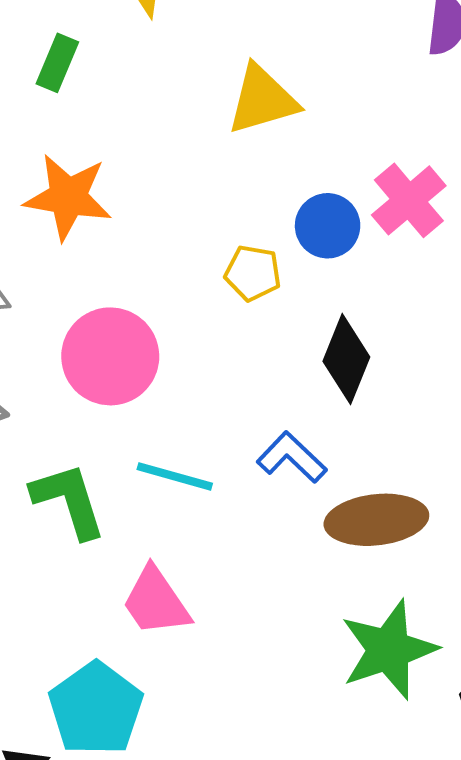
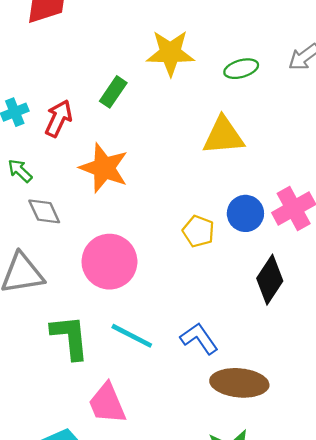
black diamond: (346, 359) -> (270, 280), moved

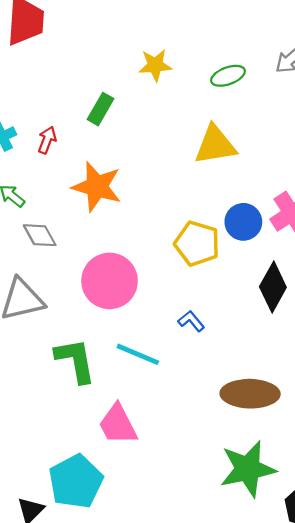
yellow star: (170, 53) -> (155, 65), size x0.7
red arrow: (58, 118) -> (47, 140), size x0.7
yellow pentagon: (198, 231) -> (197, 243), size x1.4
blue L-shape: (199, 338) -> (191, 321), moved, size x0.7

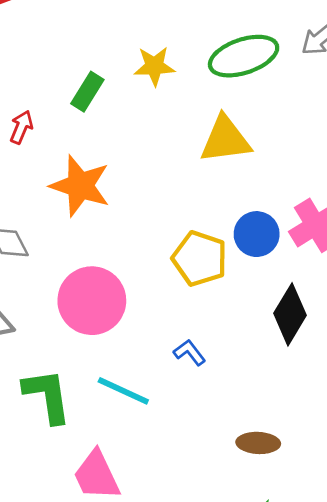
yellow star: (155, 65) -> (154, 66), moved
green ellipse: (228, 76) -> (244, 56), size x1.6
brown ellipse: (250, 394) -> (258, 443), size x0.6

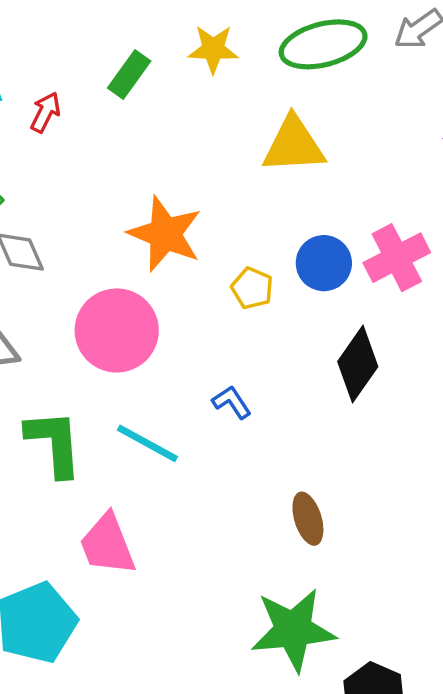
orange star: (80, 186) -> (165, 234), moved
yellow pentagon: (200, 259) -> (252, 288), size x0.6
brown ellipse: (258, 443) -> (308, 519), turned 66

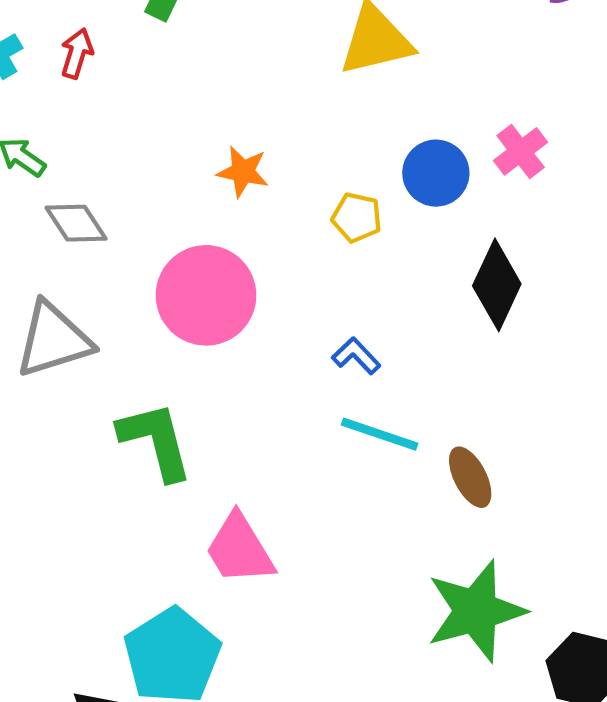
orange star: (165, 234) -> (243, 172), size x0.6
pink cross: (397, 258) -> (521, 151), size x0.7
cyan line: (147, 443) -> (380, 434), moved

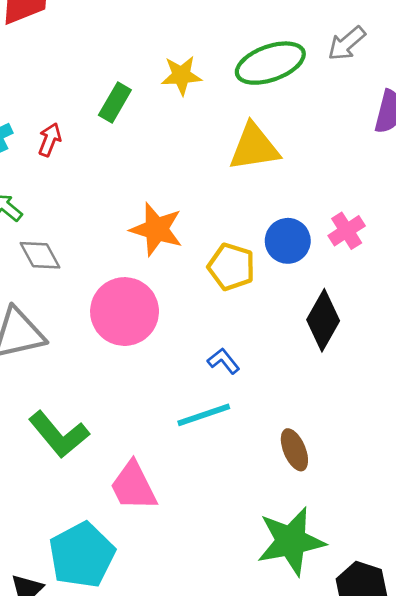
orange star: (243, 172) -> (156, 229), size x1.5
yellow pentagon: (357, 217) -> (231, 267), size x1.4
cyan line: (380, 434) -> (204, 415), moved, turned -42
green L-shape: (156, 441) -> (59, 434), moved, turned 150

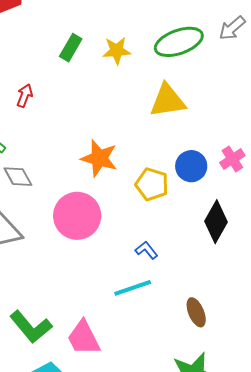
green rectangle: (115, 102) -> (71, 48), moved
green L-shape: (59, 434) -> (31, 327), moved

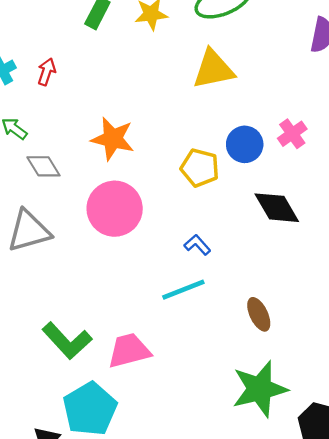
orange star: (99, 158) -> (113, 139), moved
black diamond: (216, 222) -> (277, 208), turned -57
pink trapezoid: (84, 338) -> (129, 351), turned 105

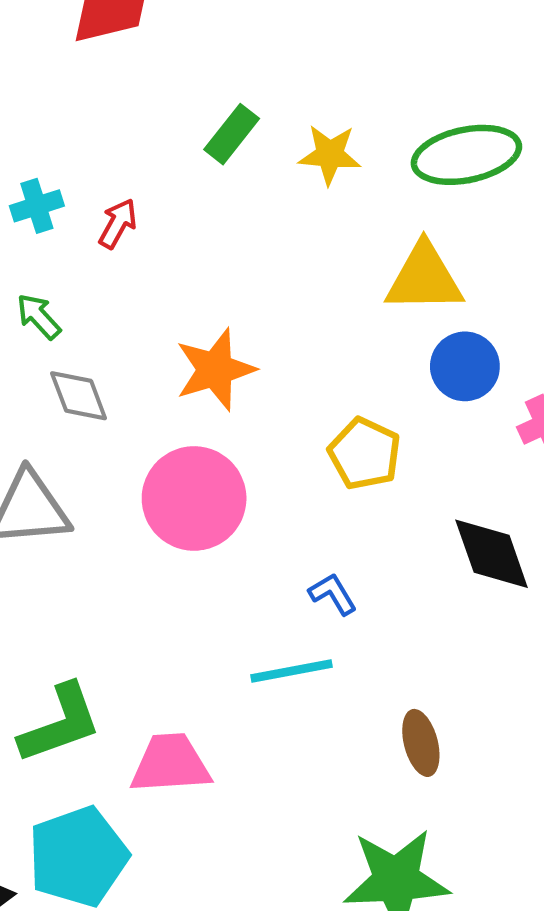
orange star: (113, 139) -> (215, 370), turned 30
blue circle: (245, 144) -> (465, 366), moved
green L-shape: (67, 341) -> (60, 724), turned -78

